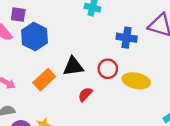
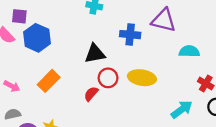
black triangle: (73, 66) -> (95, 54), moved
red circle: (108, 69) -> (108, 78), moved

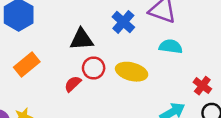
blue cross: (130, 35) -> (123, 22), turned 30
cyan semicircle: (189, 51) -> (171, 47), moved

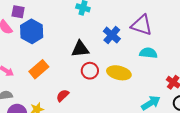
red semicircle: (73, 84) -> (63, 96), moved

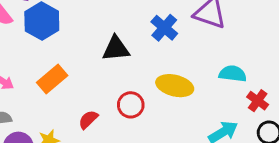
cyan semicircle: (148, 53) -> (233, 74), moved
red circle: (90, 71) -> (131, 105), moved

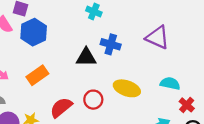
blue cross: (164, 28) -> (111, 44), moved, turned -30
red semicircle: (88, 120) -> (61, 107), size x1.5

